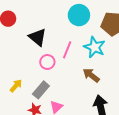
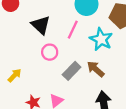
pink line: (67, 50) -> (73, 30), moved
gray rectangle: (41, 90) -> (72, 71), moved

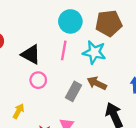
pink circle: (50, 52) -> (38, 80), moved

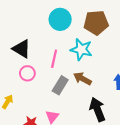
pink line: (64, 50) -> (54, 59), moved

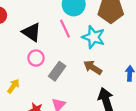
pink line: (54, 59) -> (65, 29), moved, turned -42
gray rectangle: (60, 85) -> (57, 71), moved

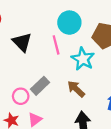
pink circle: (36, 58) -> (21, 96), moved

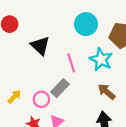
pink line: (56, 45) -> (71, 63), moved
brown arrow: (76, 89) -> (107, 92), moved

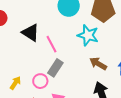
pink line: (71, 63) -> (51, 44), moved

